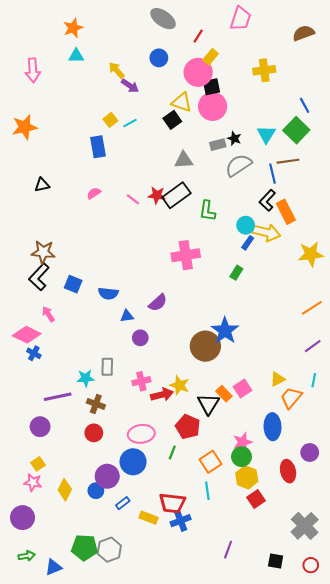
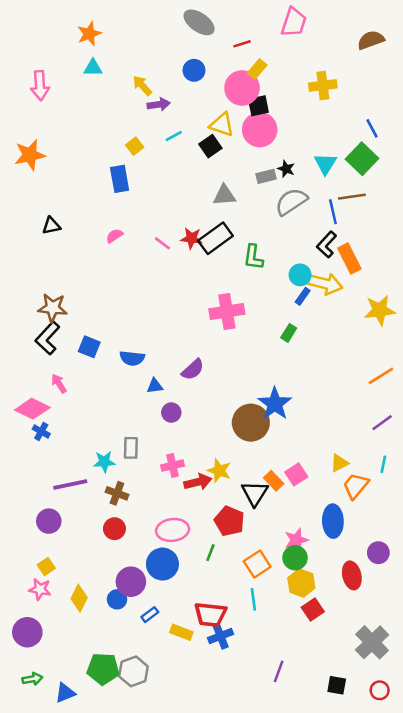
red line: (198, 36) -> (242, 44), turned 40
purple arrow: (130, 86) -> (159, 104), turned -42
cyan line: (130, 123) -> (174, 136), moved

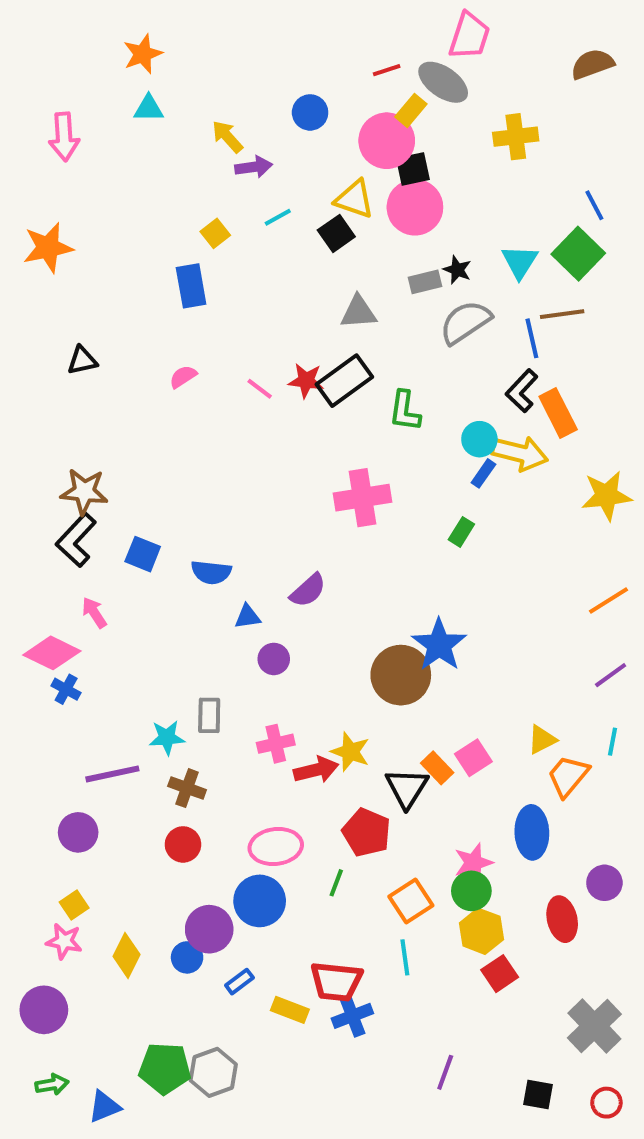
gray ellipse: (199, 22) -> (443, 82), moved

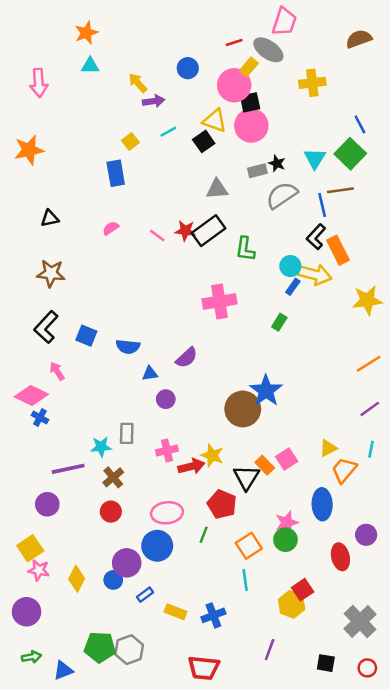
brown star: (84, 492) -> (51, 273), moved
brown cross: (187, 788) -> (113, 477), turned 30
yellow square: (74, 905) -> (30, 548), moved, size x1.5
yellow hexagon: (481, 931) -> (292, 604), moved
red trapezoid: (336, 982) -> (204, 668), moved

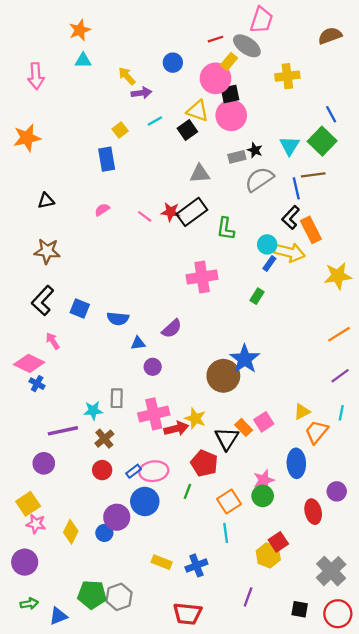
pink cross: (167, 450) -> (154, 414), size x1.5
blue rectangle: (145, 595) -> (134, 471), moved
red circle: (367, 668) -> (338, 614), size x1.6

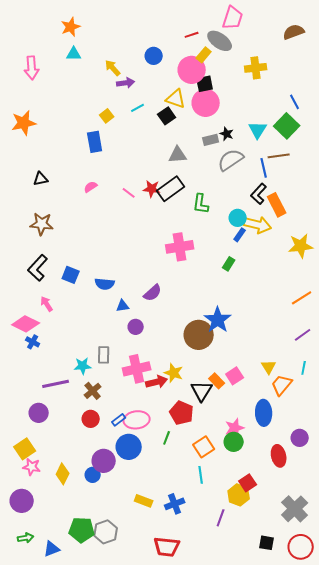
yellow triangle: (302, 412) -> (269, 367), turned -35
purple line: (248, 597) -> (221, 518), moved

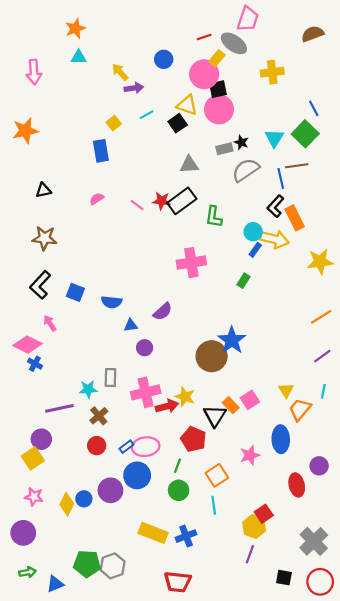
green circle: (234, 442) -> (179, 490), moved
yellow square: (25, 449) -> (33, 458), moved
blue circle: (93, 475) -> (84, 499), moved
yellow rectangle: (144, 501) -> (153, 533), size x1.5
purple line: (221, 518) -> (250, 554), moved

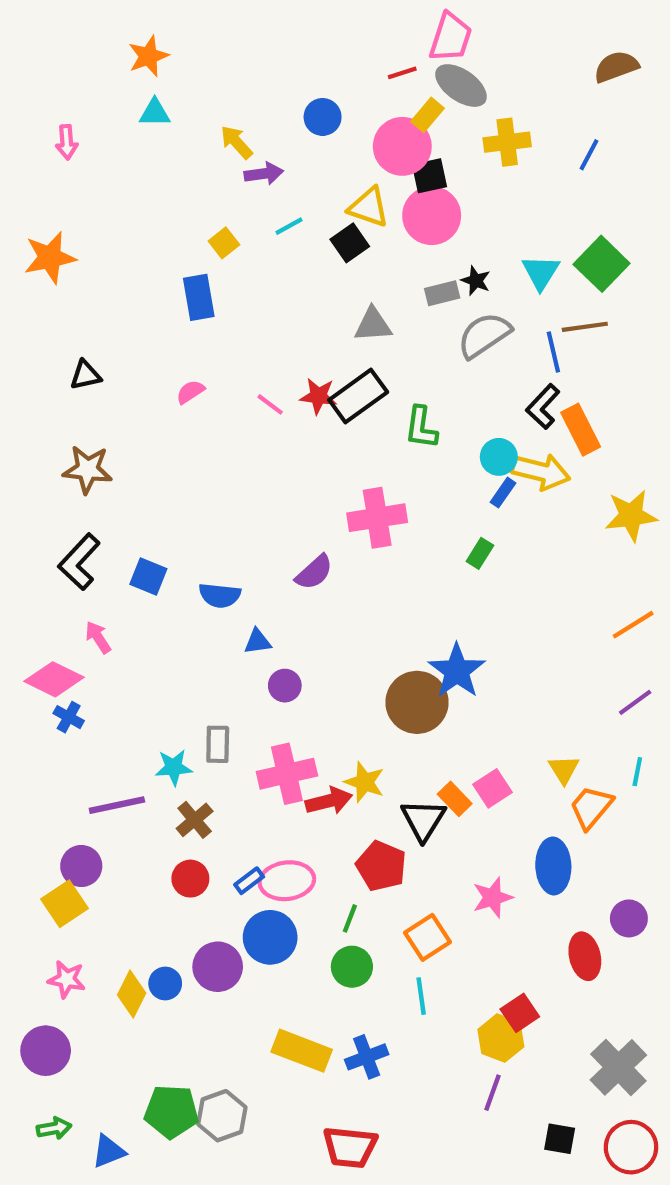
pink trapezoid: (248, 19) -> (451, 37), moved
pink arrow: (34, 72) -> (67, 142), size x0.7
yellow cross: (272, 72) -> (507, 142), moved
blue line: (314, 108) -> (589, 155), moved, turned 56
purple semicircle: (163, 312) -> (314, 572), moved

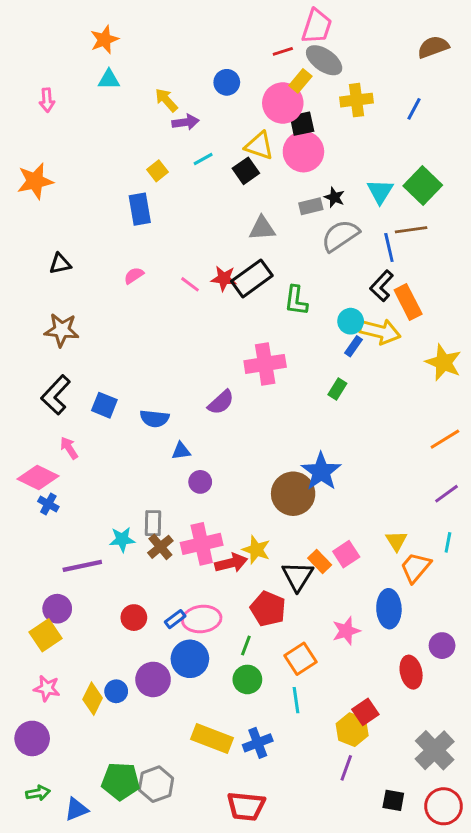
yellow star: (631, 516) -> (443, 362), turned 30
brown cross: (195, 820) -> (160, 547), moved

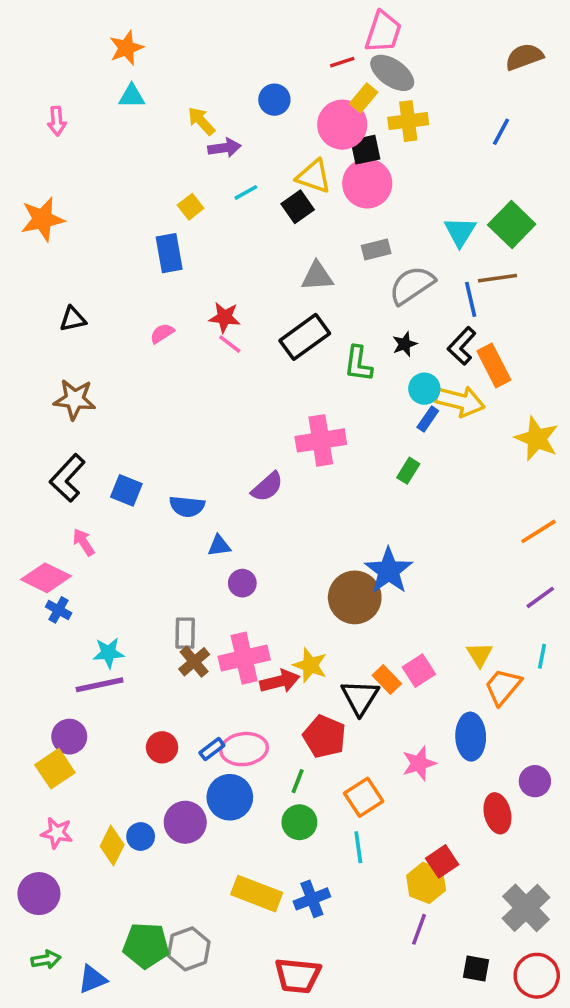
yellow cross: (357, 100) -> (408, 121), moved
black star: (334, 197) -> (405, 344), moved, turned 30
red star: (224, 278) -> (224, 317), moved
cyan star: (122, 539) -> (108, 653), moved

